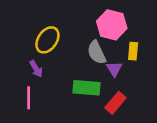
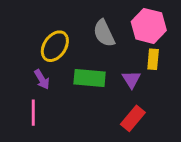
pink hexagon: (112, 25) -> (149, 26), moved
gray semicircle: (97, 52) -> (104, 33), moved
green rectangle: (86, 88) -> (90, 78), moved

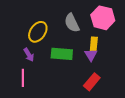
yellow rectangle: (153, 59) -> (94, 44), moved

